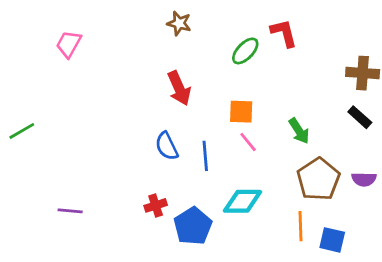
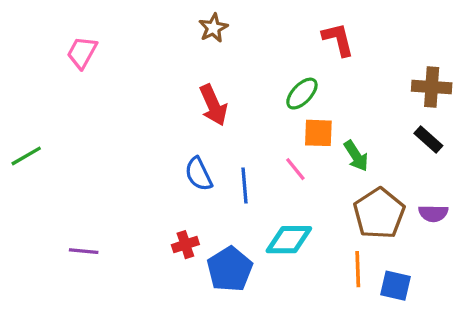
brown star: (179, 23) -> (213, 28), turned 30
green ellipse: (245, 51) -> (302, 94), moved
orange square: (241, 112) -> (318, 133), moved

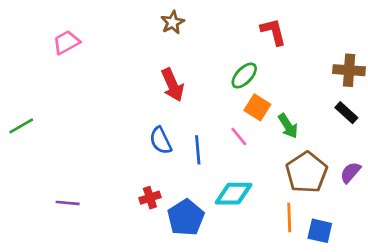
pink trapezoid: (82, 53) -> (66, 42), turned 32
orange square: (318, 133) -> (257, 107), turned 30
purple semicircle: (433, 213) -> (350, 172), turned 130

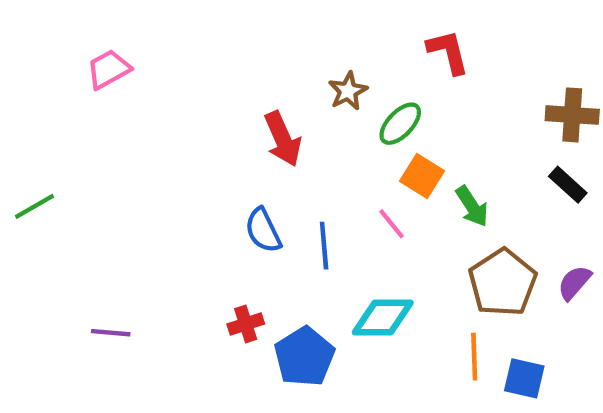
brown star: (173, 22) -> (348, 91), moved

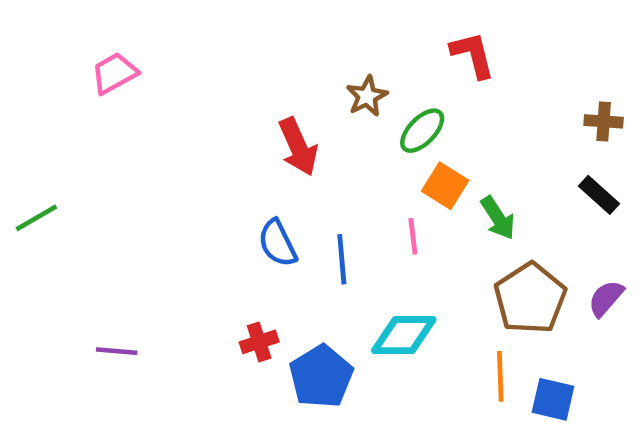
brown cross: (572, 115) -> (604, 121), size x0.7
pink line: (392, 224) -> (413, 236), turned 32

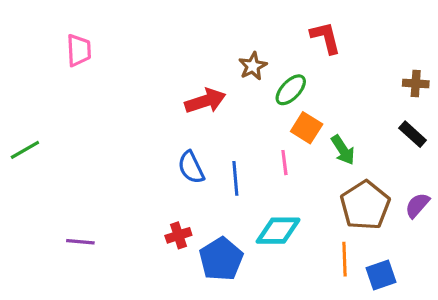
pink trapezoid: (114, 73) -> (79, 50), turned 116
red arrow: (298, 147) -> (205, 101), turned -84
blue square: (553, 399) -> (381, 275), turned -32

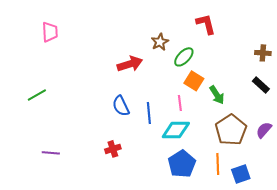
green line: (25, 150) -> (37, 95), moved
cyan diamond: (278, 231) -> (176, 130), moved
blue pentagon: (221, 259) -> (182, 164), moved

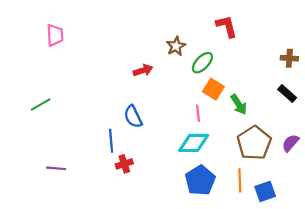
red arrow: (130, 64) -> (143, 70), size x0.7
blue line: (149, 113) -> (111, 141), moved

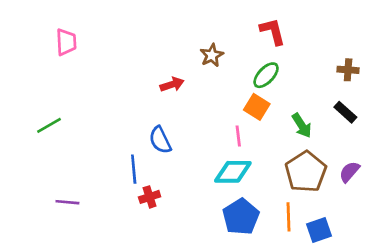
green ellipse: (202, 63) -> (266, 75), moved
green arrow: (239, 104) -> (302, 125), moved

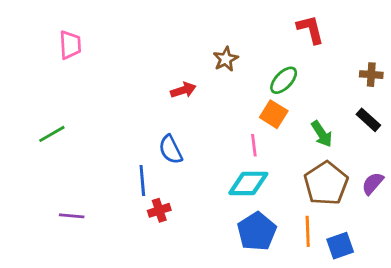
red L-shape: (273, 31) -> (310, 29), moved

